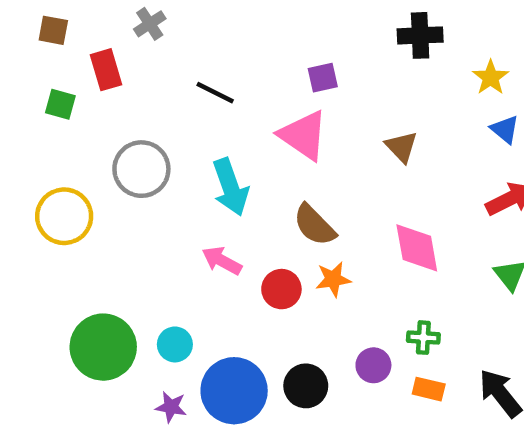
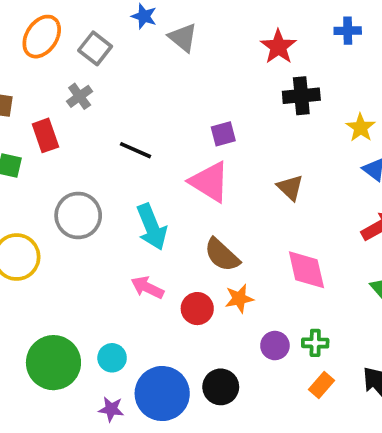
purple circle: (373, 365) -> (275, 346), moved
orange rectangle: (429, 389) -> (322, 385), turned -60

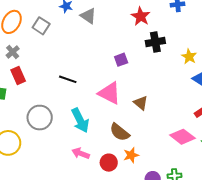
gray cross: (80, 96) -> (13, 52), moved
purple square: (223, 134) -> (121, 60), moved
brown triangle: (290, 188) -> (141, 103), moved
pink diamond: (306, 270) -> (182, 137), moved, turned -35

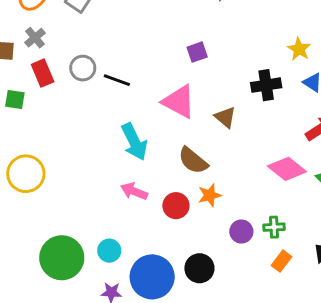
black cross: (155, 42) -> (266, 85), moved
gray circle: (40, 118) -> (83, 68), moved, size x0.7

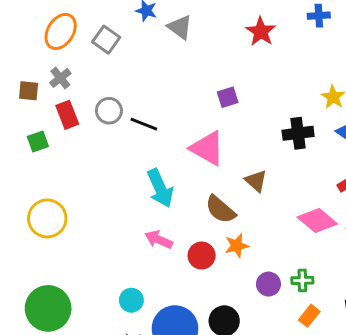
green square: (15, 100) -> (38, 141), turned -30
brown triangle: (225, 117) -> (256, 181), moved
green circle: (62, 258) -> (48, 308), moved

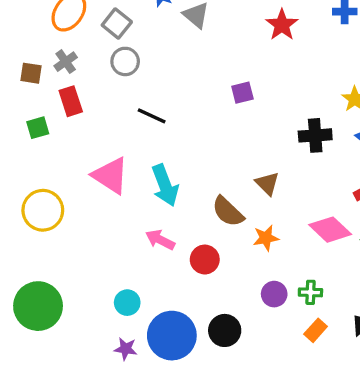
gray circle: (109, 111) -> (125, 61), moved
pink triangle: (207, 148) -> (110, 175), moved
orange star: (237, 246) -> (266, 238), moved

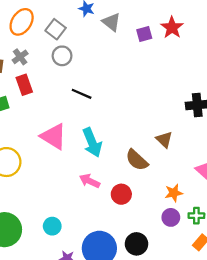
purple square: (242, 93) -> (144, 34), moved
orange star: (266, 238) -> (174, 193), moved
cyan circle: (127, 303) -> (52, 226), moved

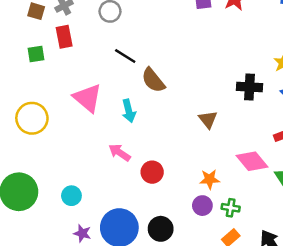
cyan arrow: (92, 142) -> (129, 111), size x0.7
brown semicircle: (137, 160) -> (153, 80), moved

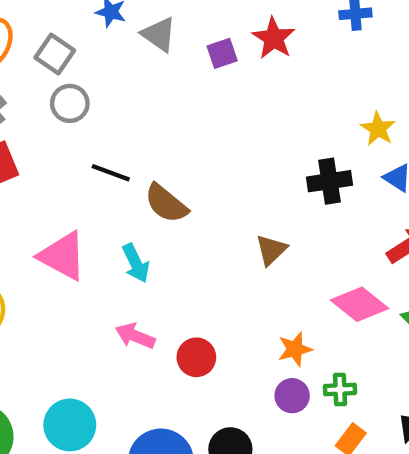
brown triangle: (208, 119) -> (271, 250), turned 36
cyan circle: (71, 196) -> (70, 425), size x1.5

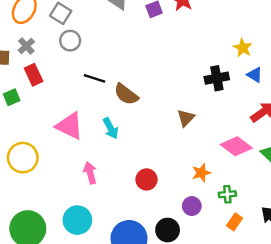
pink arrow: (135, 336) -> (90, 173), moved, turned 55
purple circle: (292, 396) -> (192, 206), moved

